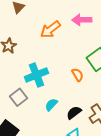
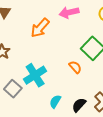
gray square: (19, 97) -> (13, 89), moved

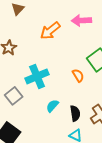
gray square: (13, 89) -> (14, 96), moved
black semicircle: (79, 105) -> (75, 113), turned 119

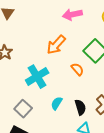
orange arrow: (50, 31) -> (56, 45), moved
gray square: (14, 96) -> (23, 109), moved

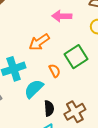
cyan semicircle: (57, 103) -> (34, 89), moved, size x1.5

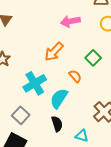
green square: (76, 57) -> (93, 58), size x0.7
black semicircle: (49, 108) -> (57, 124), moved

